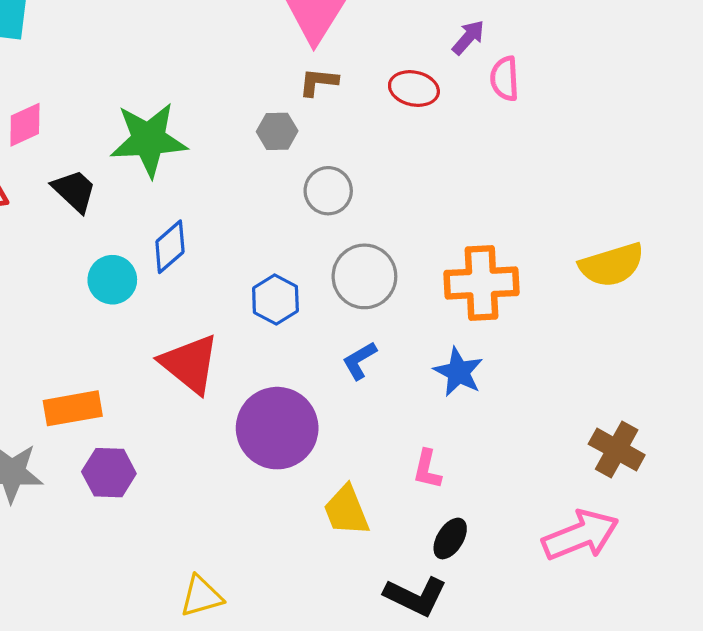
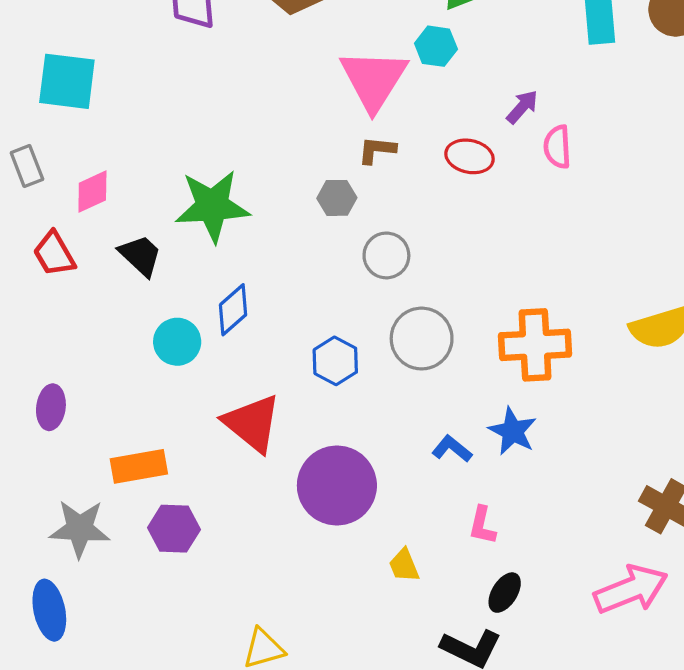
blue L-shape: (360, 360) -> (452, 449), moved, turned 69
yellow trapezoid: (346, 510) -> (404, 565), size x0.7

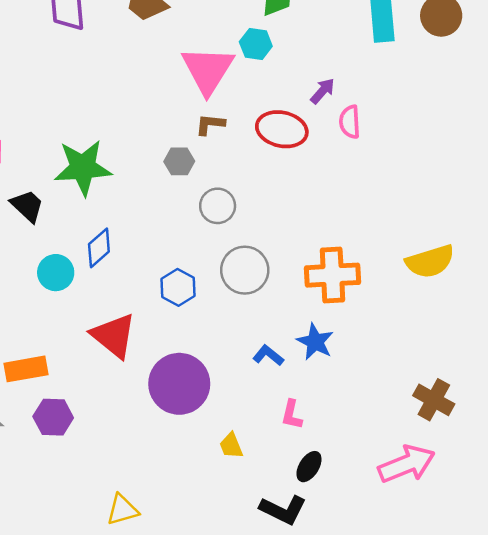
red ellipse: (470, 156) -> (282, 129), size x1.4

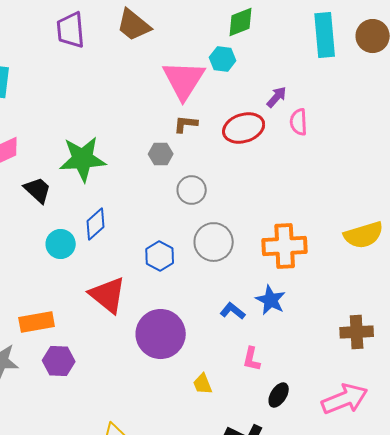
red ellipse: (282, 129) -> (244, 128), turned -30
brown cross: (434, 400) -> (357, 332), moved, turned -32
black ellipse: (309, 467) -> (279, 395), moved

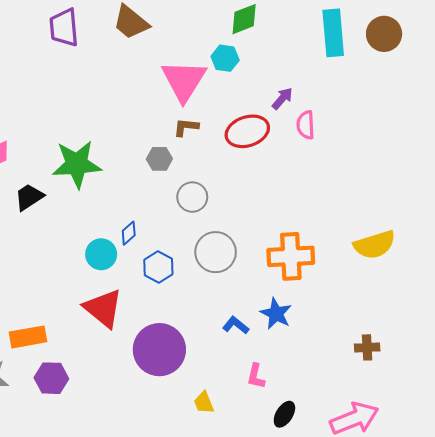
black trapezoid: (38, 190) -> (29, 197), turned -76
blue diamond: (96, 224) -> (129, 233), moved, size x0.7
cyan circle: (61, 244) -> (101, 254), moved
brown cross: (357, 332) -> (367, 347), size x0.7

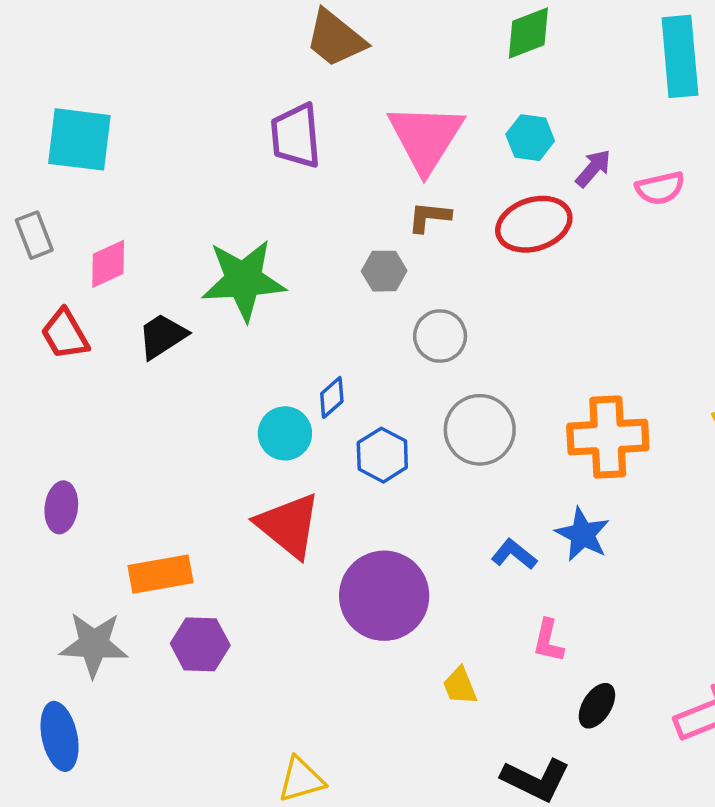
purple trapezoid: (64, 28) -> (296, 136), moved
cyan hexagon: (225, 58) -> (530, 138), moved
pink semicircle: (306, 125) -> (660, 188), moved, turned -100

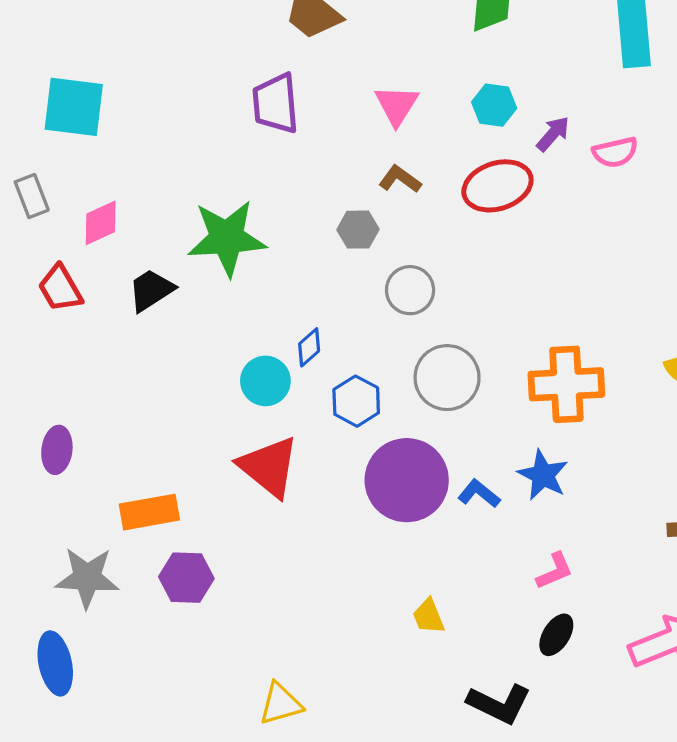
pink triangle: (426, 138) -> (397, 105), size x0.6
brown L-shape: (429, 217) -> (400, 179), turned 30
purple circle: (384, 596) -> (407, 480), moved
pink L-shape: (548, 641) -> (555, 571), moved, turned -126

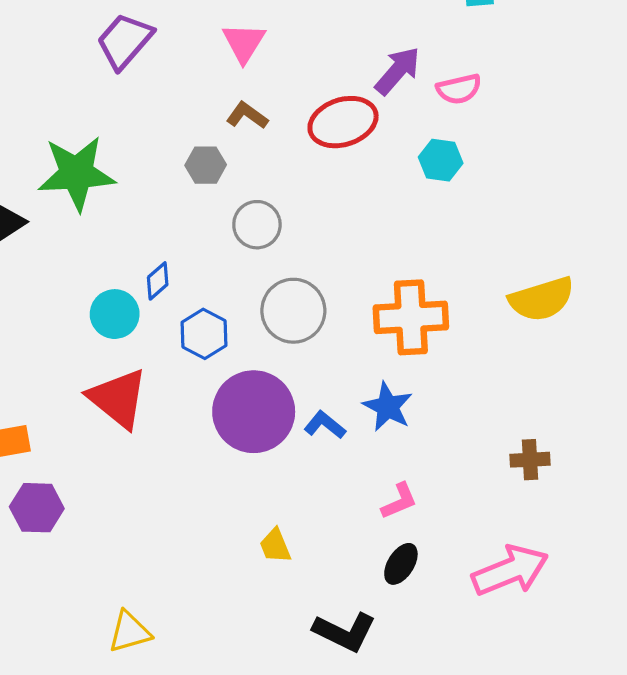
purple trapezoid: (276, 103) -> (125, 41), turned 46
cyan hexagon: (494, 105) -> (441, 160), moved
purple arrow: (553, 134) -> (398, 71), size x1.4

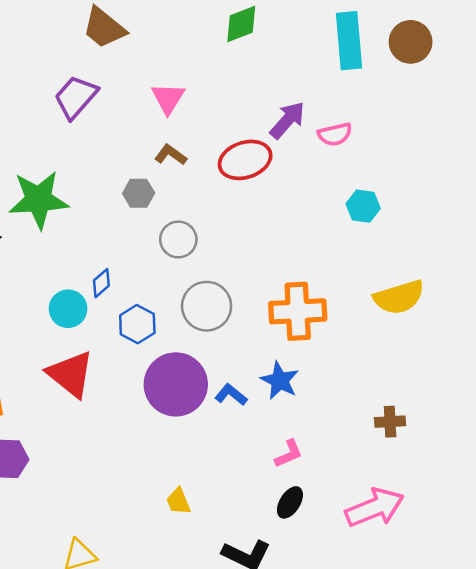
cyan hexagon: (441, 160) -> (363, 206), moved
yellow trapezoid: (275, 546) -> (178, 501), moved

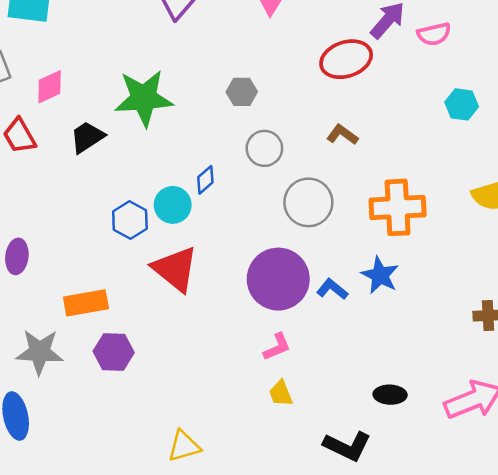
brown L-shape: (171, 155) -> (342, 135), moved
gray circle: (178, 239) -> (264, 148), moved
blue hexagon: (137, 324) -> (130, 220), moved
pink L-shape: (289, 454) -> (277, 347), moved
black ellipse: (290, 502) -> (390, 395), turned 60

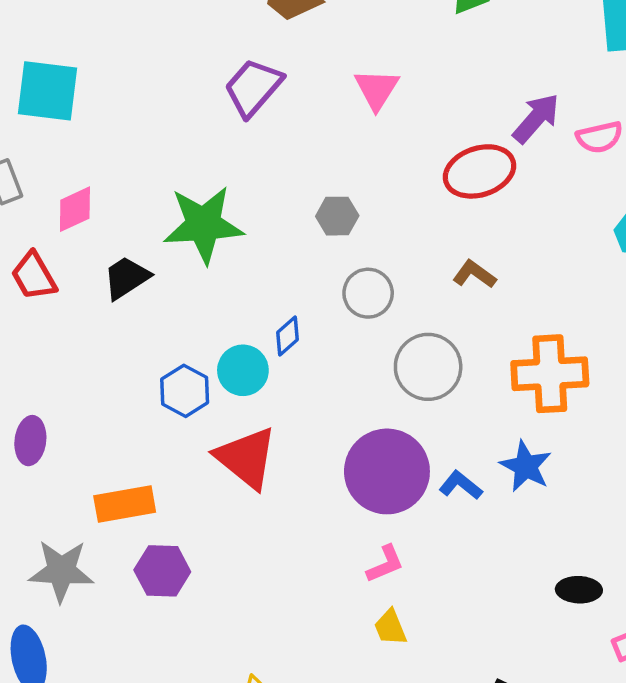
black ellipse: (390, 395) -> (579, 590), moved

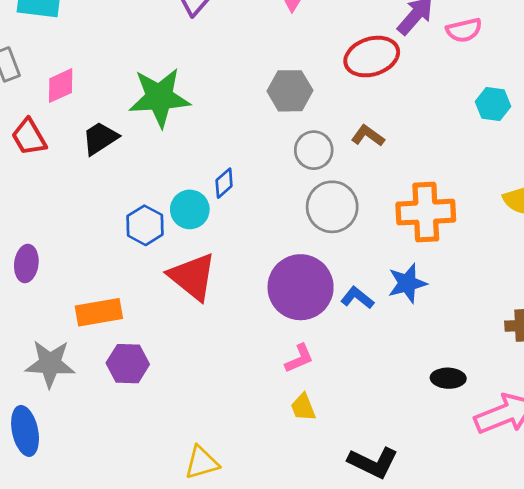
gray hexagon: (337, 216) -> (290, 91), moved, size x1.4
gray circle: (368, 293) -> (314, 150), moved
blue star: (526, 466) -> (407, 283), turned 30

